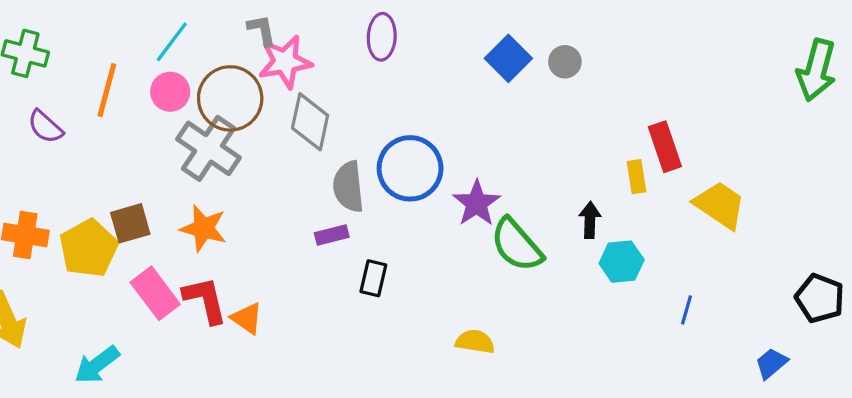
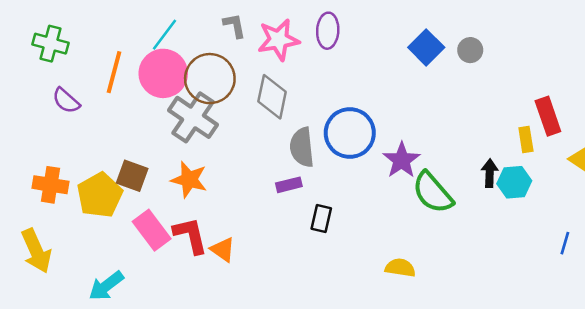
pink star: (285, 62) -> (279, 40), moved
pink circle: (170, 92) -> (163, 73), size x1.6
brown square: (130, 223) -> (132, 176), turned 36
cyan hexagon: (622, 262) -> (514, 182), moved

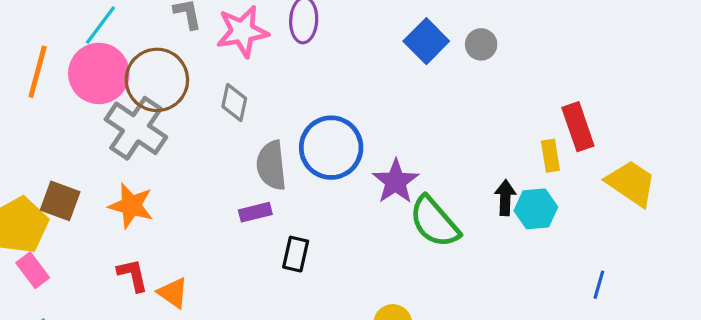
gray diamond: (272, 97) -> (234, 102), size x0.7
pink rectangle: (152, 230) -> (33, 270), moved, size x0.7
red L-shape: (190, 235) -> (133, 275), size x0.7

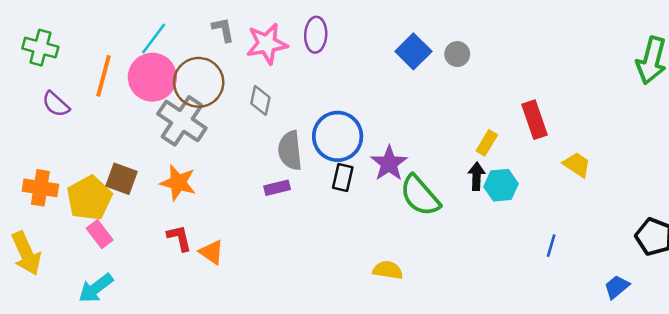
yellow rectangle: (550, 156) -> (487, 143), moved, turned 40
yellow trapezoid: (631, 183) -> (577, 165), size x0.7
black rectangle: (296, 254) -> (343, 178), moved

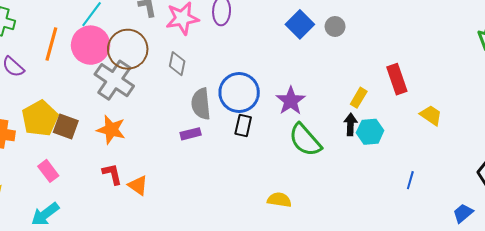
purple star: (389, 163) -> (291, 101), moved
yellow pentagon: (89, 198) -> (40, 118), moved

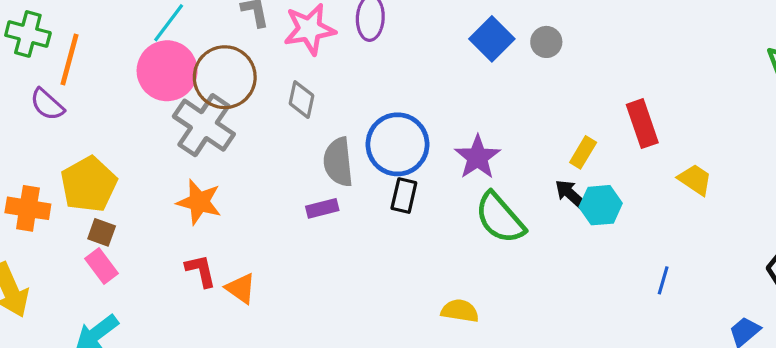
orange line: (51, 44) -> (70, 60), moved
black arrow: (350, 124) -> (570, 194), turned -50
brown square: (66, 127) -> (102, 232), moved, size x0.7

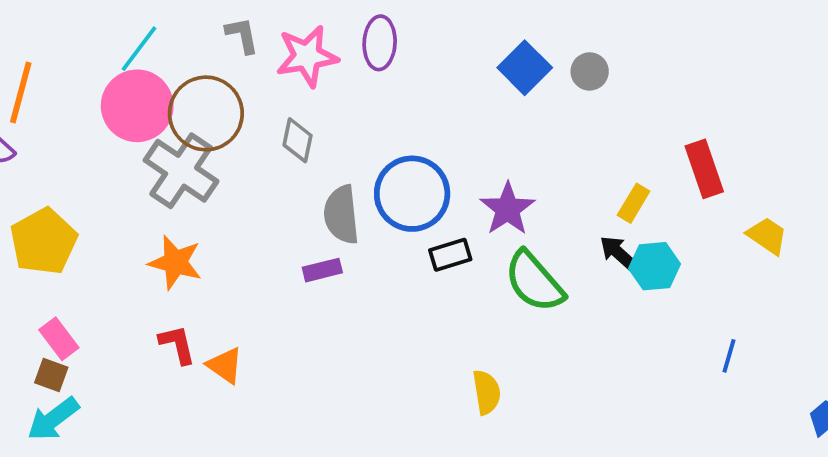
black rectangle: (404, 196) -> (450, 255), moved, turned 60
brown square: (102, 232) -> (51, 375), moved
yellow semicircle: (460, 311) -> (487, 392), turned 72

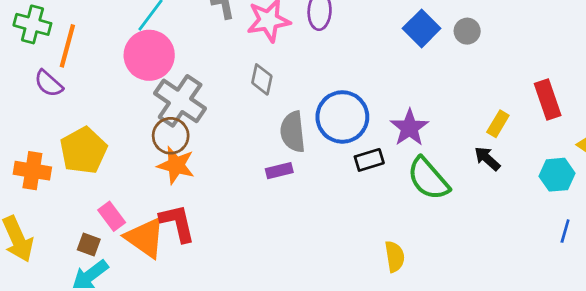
brown circle: (206, 113) -> (171, 136), moved, size x0.7
cyan hexagon: (655, 266) -> (557, 175), moved
pink rectangle: (59, 339) -> (112, 216), moved
red L-shape: (177, 344) -> (177, 223), size x1.4
orange triangle: (225, 365) -> (145, 238), moved, size x1.6

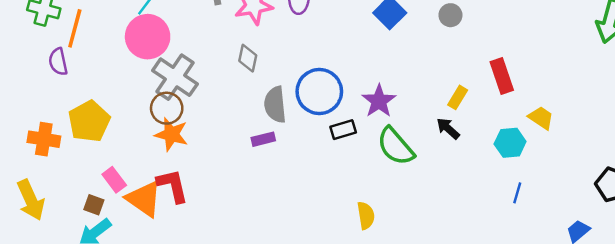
gray circle: (467, 31) -> (450, 15), moved
purple semicircle: (49, 83) -> (58, 62), turned 36

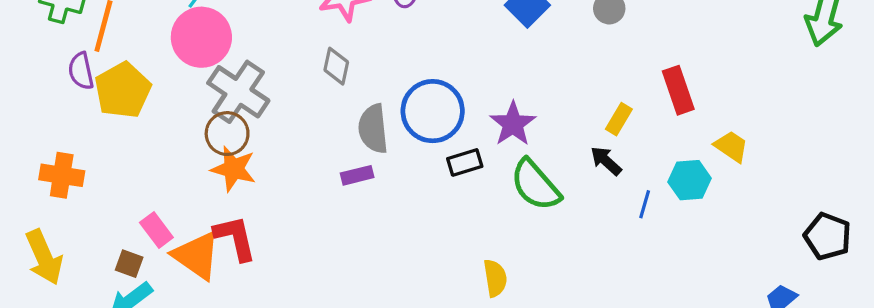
yellow pentagon: (89, 121) -> (123, 90), moved
blue line: (517, 193) -> (645, 204), moved

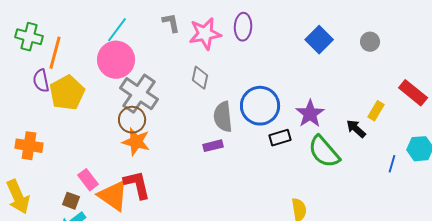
red rectangle: (678, 90) -> (413, 93), turned -32
black arrow: (606, 161) -> (356, 129), moved

